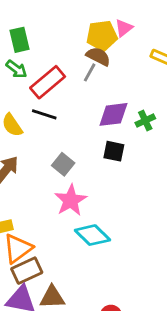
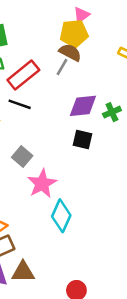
pink triangle: (124, 28) -> (81, 15), moved
gray square: (63, 164) -> (22, 156), moved
cyan diamond: (92, 235) -> (61, 216), turned 68

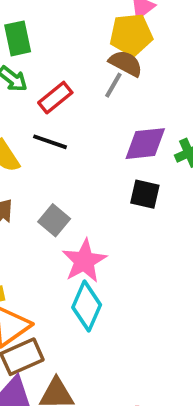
red rectangle: (23, 75) -> (55, 98), size x0.7
cyan diamond: (61, 216) -> (87, 306), moved

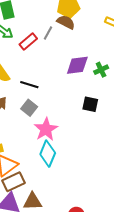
gray line: (113, 85) -> (48, 33), moved
black line: (50, 142) -> (29, 85), moved
black square: (145, 194) -> (90, 104), moved

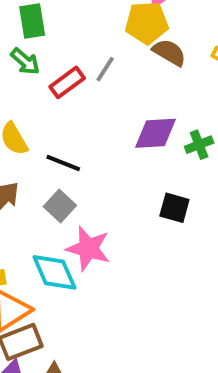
brown semicircle: (66, 22) -> (169, 52), moved
pink star: (46, 129) -> (88, 248), turned -30
cyan diamond: (48, 154) -> (54, 272), moved, turned -50

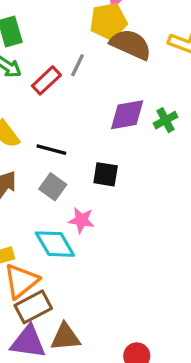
brown semicircle: (169, 52) -> (131, 44), size x1.4
black square: (174, 208) -> (106, 174), moved
pink star: (88, 248) -> (81, 220), size x0.7

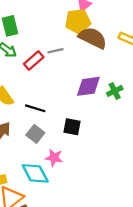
gray line: (77, 65) -> (55, 51), turned 49

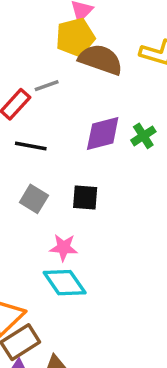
black line: (35, 108) -> (31, 146), moved
gray square: (35, 134) -> (34, 199), moved
cyan diamond: (35, 173) -> (65, 283), moved

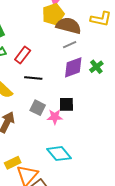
gray line: (47, 86) -> (70, 45), moved
pink star: (64, 247) -> (55, 117), moved

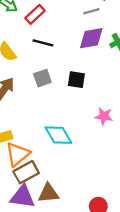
gray square: (38, 108) -> (42, 78), turned 35
pink star: (55, 117) -> (104, 116), moved

